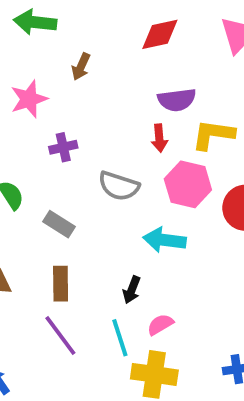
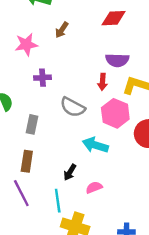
gray rectangle: (59, 224) -> (32, 124), turned 60
pink semicircle: (160, 325) -> (94, 187), moved

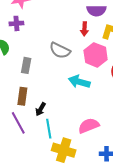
purple cross: (43, 78) -> (16, 23), moved
black arrow: (70, 172) -> (41, 109), moved
pink semicircle: (94, 187) -> (89, 126), moved, size x1.5

